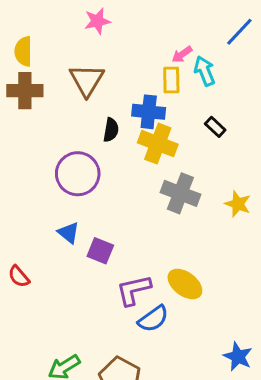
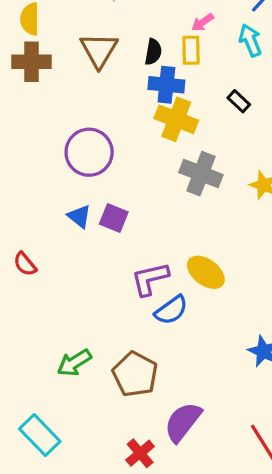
cyan arrow: (205, 71) -> (250, 40), moved
black semicircle: (111, 130) -> (153, 52), moved
purple square: (100, 251) -> (114, 218), moved

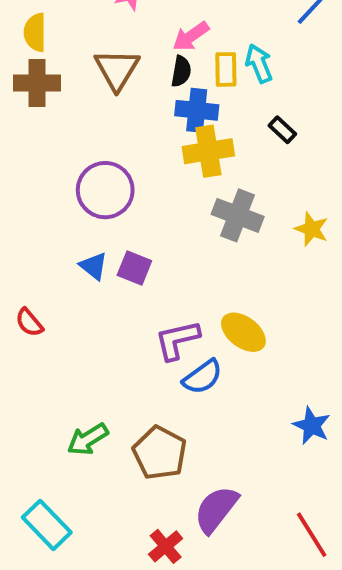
pink arrow: (203, 22) -> (191, 36), moved, size x1.4
cyan arrow: (250, 40) -> (259, 64), moved
yellow cross: (176, 119) -> (208, 151), turned -30

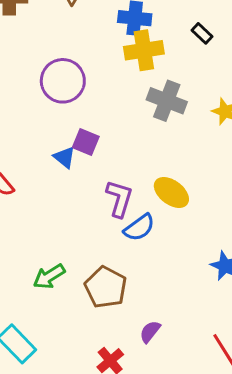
blue triangle: (94, 266) -> (64, 157), moved
purple L-shape: (177, 340) -> (119, 199), turned 120
purple semicircle: (216, 509) -> (150, 332), size x0.6

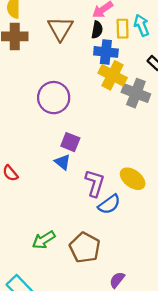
yellow cross: (144, 50) -> (113, 75), turned 36
gray cross: (167, 101) -> (136, 93), moved
blue triangle: (64, 157) -> (63, 162), moved

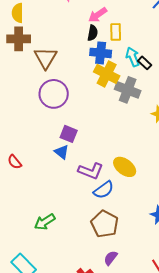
cyan arrow: (141, 25) -> (133, 57), moved
brown triangle: (60, 29) -> (46, 58), moved
purple L-shape: (95, 183) -> (91, 171), turned 95
brown pentagon: (85, 248) -> (105, 224), moved

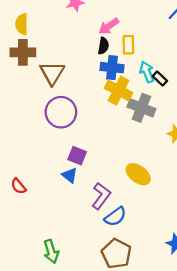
yellow ellipse: (125, 167) -> (138, 174), moved
purple L-shape: (91, 171) -> (101, 196), turned -75
green arrow: (45, 222) -> (51, 251), turned -75

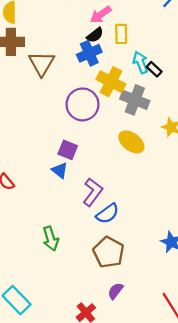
black semicircle: (103, 46) -> (95, 35), turned 42
blue cross: (112, 68) -> (89, 53), moved, turned -30
purple circle: (61, 112) -> (82, 104), moved
yellow ellipse: (138, 174) -> (131, 142), moved
green arrow: (51, 251) -> (51, 239), moved

